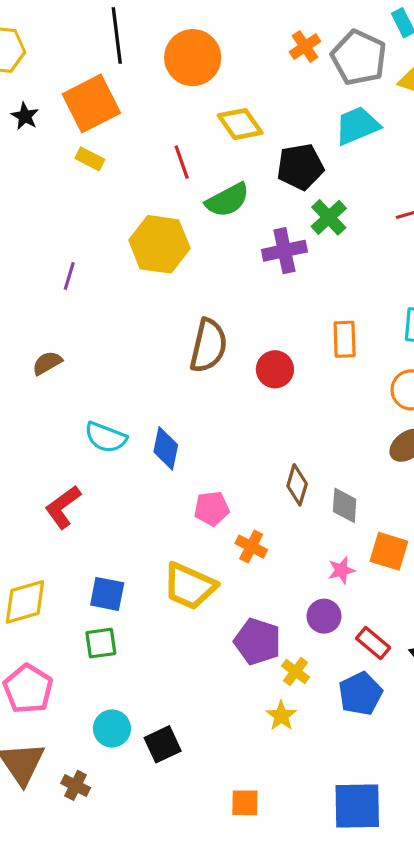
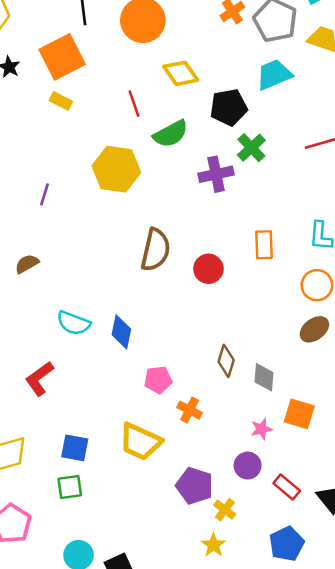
blue pentagon: (360, 694) -> (287, 544), moved

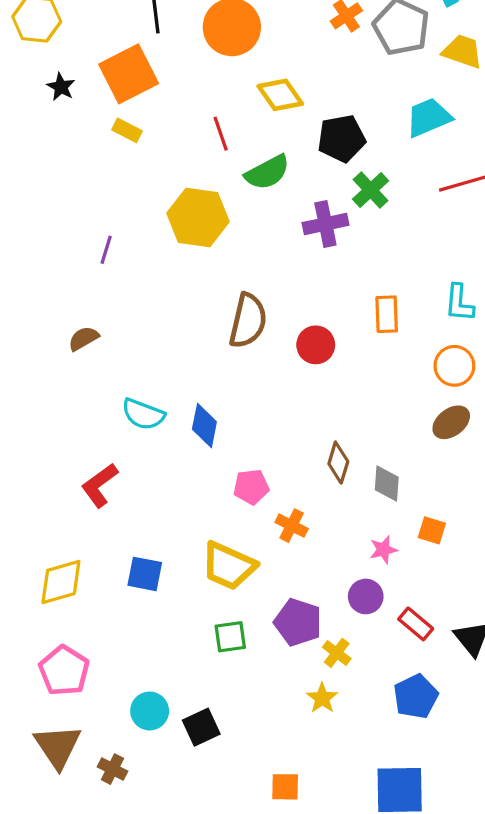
cyan trapezoid: (274, 75) -> (429, 117), moved
orange square: (299, 414) -> (432, 530), size x0.7
green square: (70, 487) -> (230, 637), moved

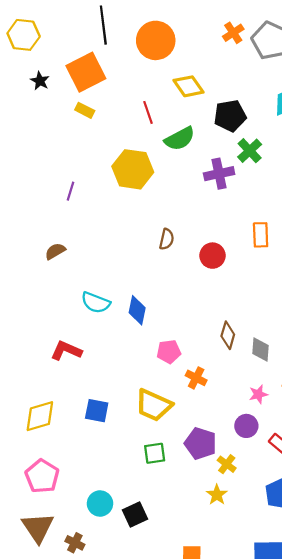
brown semicircle: (248, 321) -> (167, 239), size x0.6
red L-shape: (100, 485) -> (66, 351), turned 60

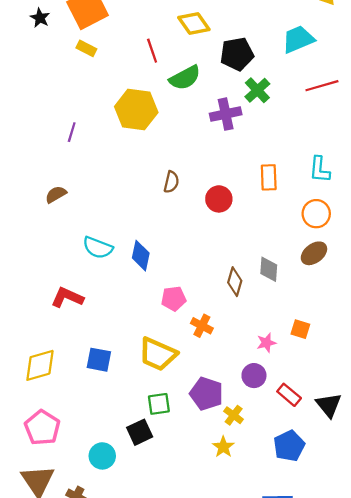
gray diamond: (261, 349) -> (269, 269), moved
black square: (135, 514) -> (140, 432), moved

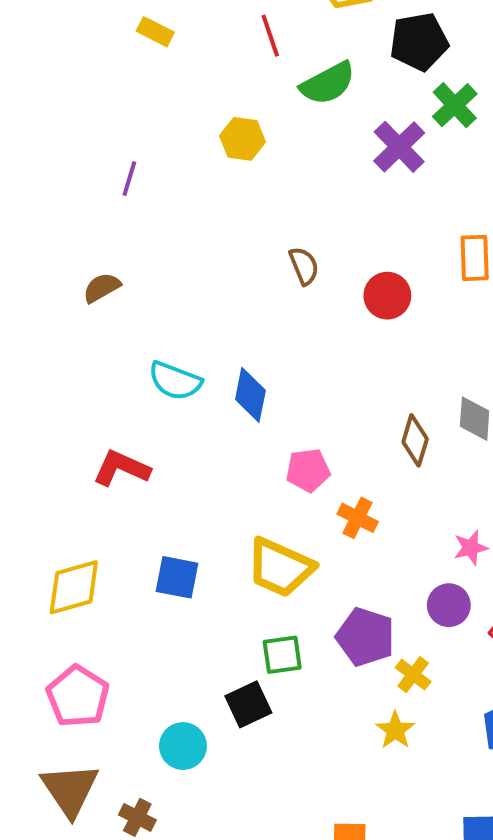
yellow hexagon: (136, 110) -> (242, 139), size x0.6
purple cross: (226, 114) -> (399, 147), turned -32
brown semicircle: (171, 182) -> (304, 266), turned -35

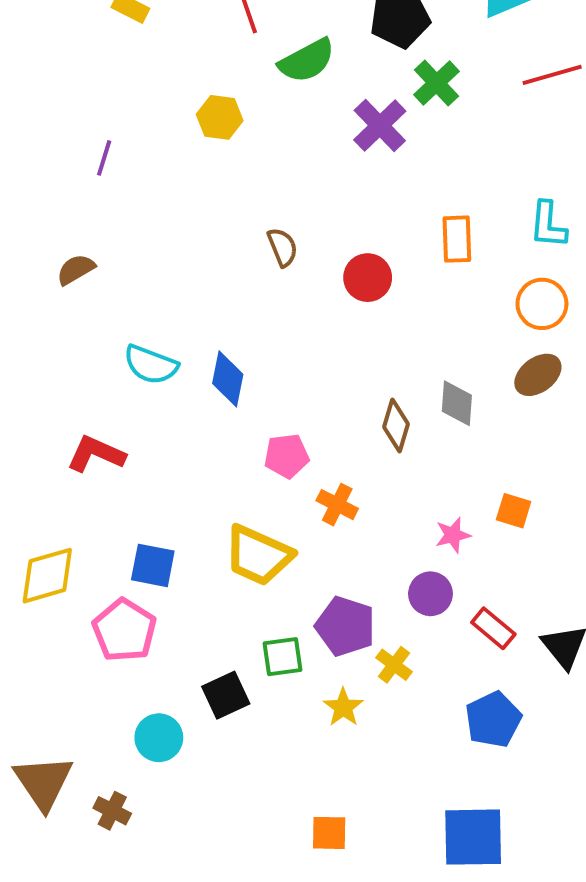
green square: (282, 655) -> (282, 657), moved
pink pentagon: (78, 696) -> (124, 630), moved
yellow star: (395, 730) -> (343, 707), moved

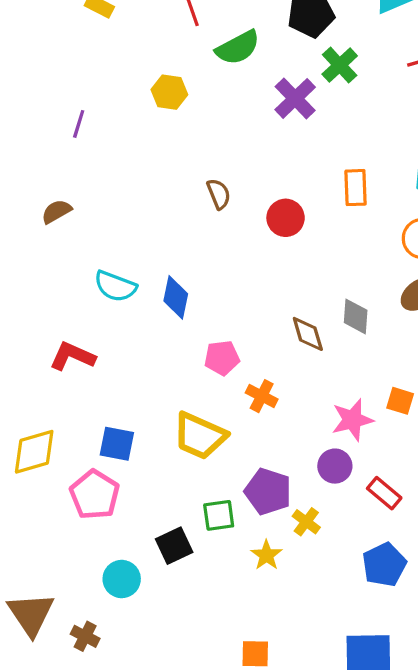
brown diamond: (396, 426) -> (308, 334), turned -33
pink star: (453, 535) -> (352, 420), size x1.5

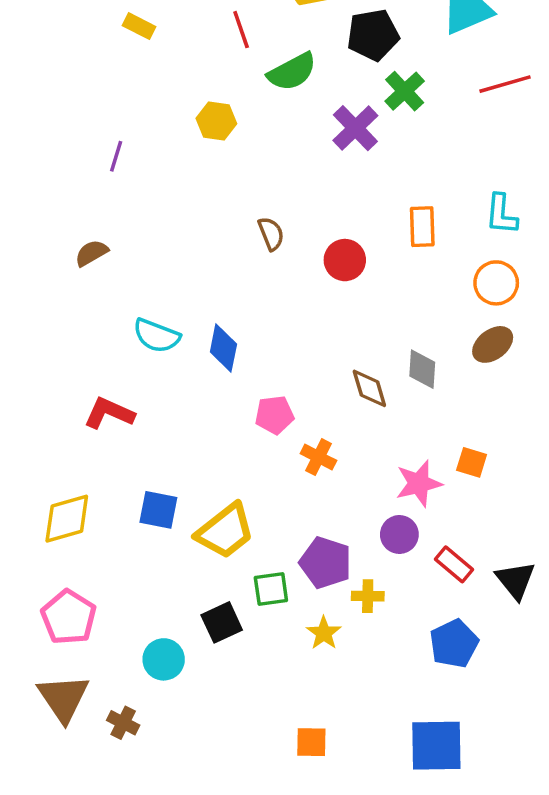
yellow trapezoid: (200, 436) -> (225, 531), moved, turned -62
pink pentagon: (95, 495) -> (69, 617), moved
yellow cross: (306, 522) -> (368, 596), turned -36

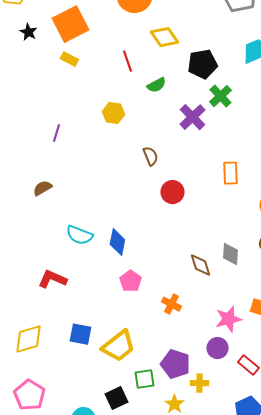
green semicircle: (292, 72) -> (156, 85), size x0.7
brown semicircle: (271, 234) -> (150, 156), moved
red circle: (345, 260) -> (172, 192), moved
pink pentagon: (274, 415) -> (130, 281), moved, turned -30

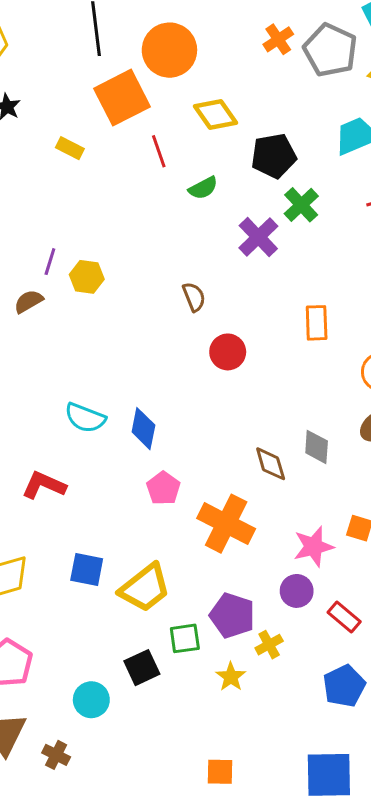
orange square: (70, 24) -> (122, 98), moved
yellow hexagon: (113, 113) -> (87, 277), moved
brown semicircle: (42, 188) -> (29, 301), moved
orange cross: (171, 304) -> (226, 524), size x1.8
yellow cross: (199, 383) -> (269, 645), turned -30

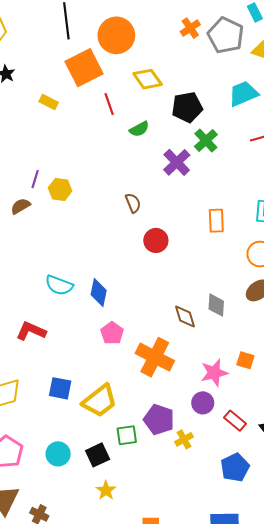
yellow star: (231, 677) -> (106, 490), moved
cyan circle: (91, 700) -> (58, 454), moved

